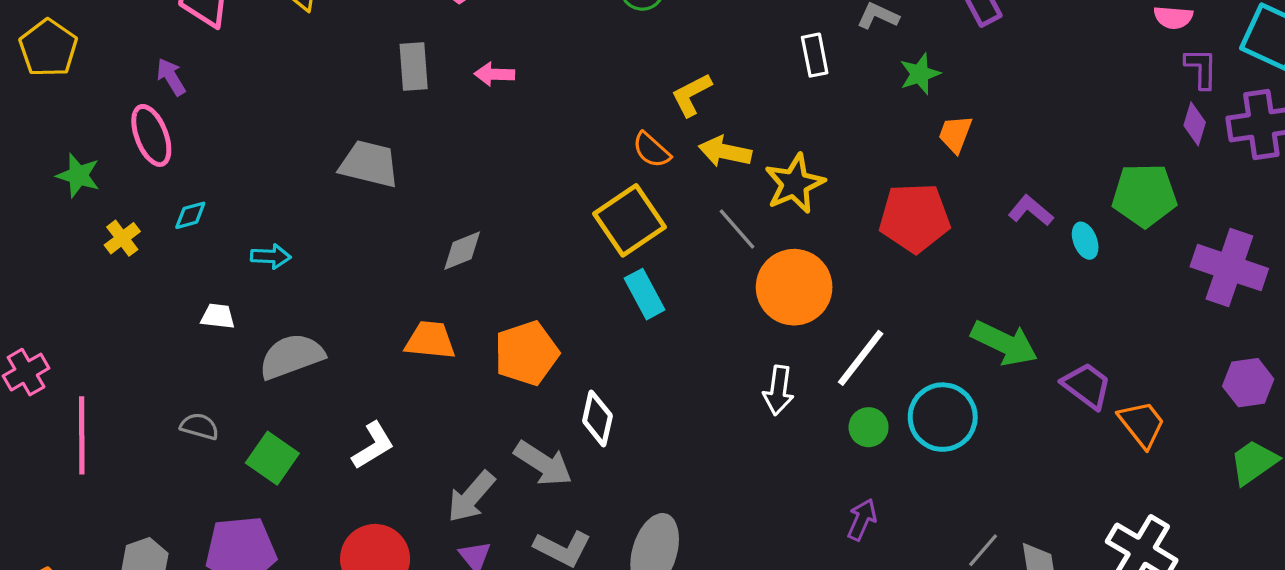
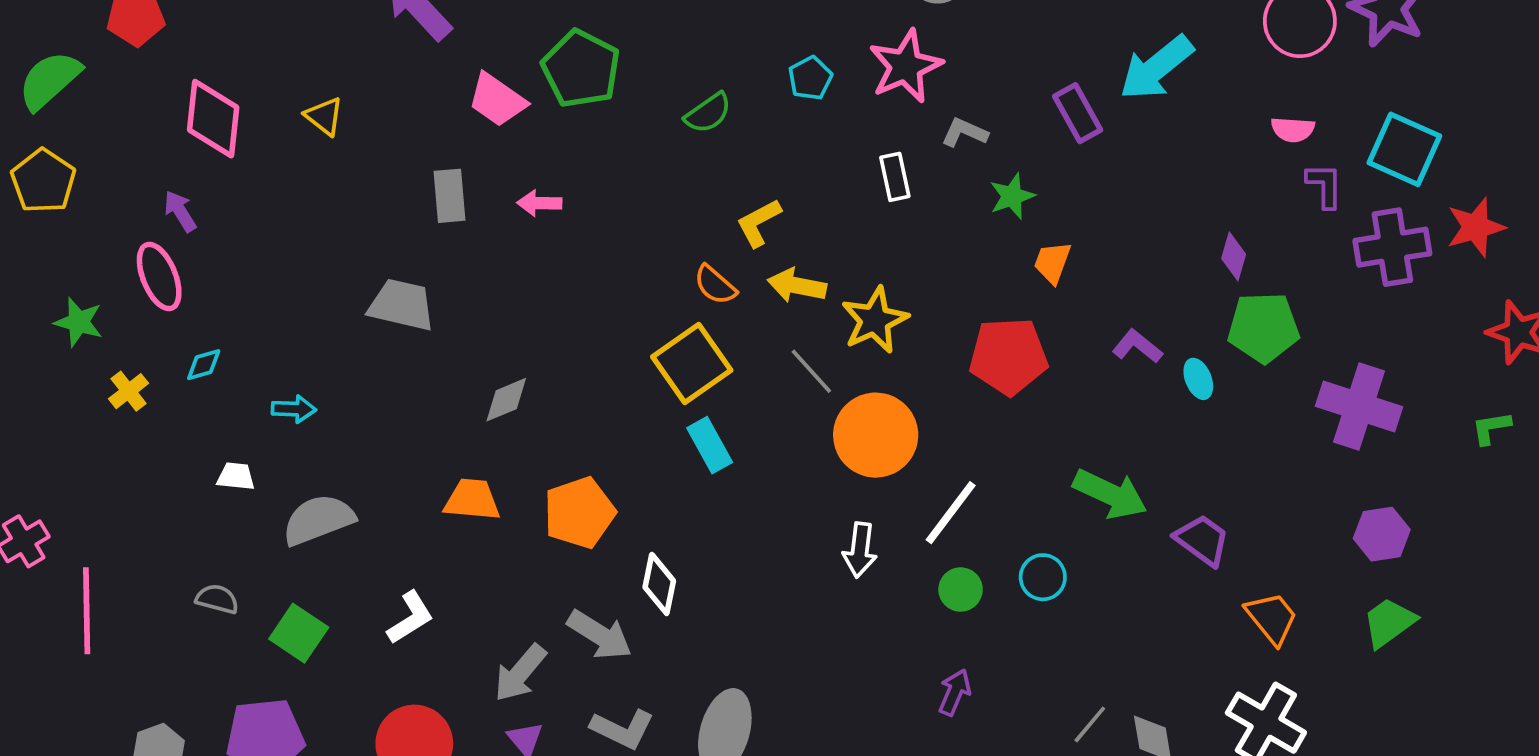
purple diamond: (1195, 124) -> (1234, 256), moved
cyan circle: (943, 417) -> (1043, 577), size x0.6
orange trapezoid: (1142, 424) -> (1272, 618), moved

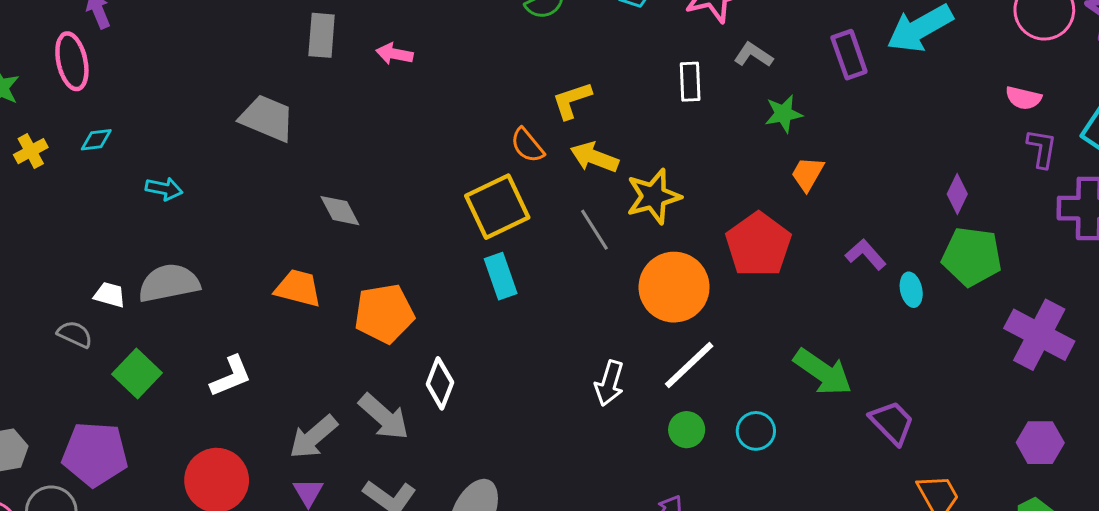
red pentagon: (1008, 356) -> (758, 245), turned 30
gray diamond: (506, 400) -> (340, 211), turned 75
orange circle: (876, 435) -> (674, 287), moved
white trapezoid: (236, 476) -> (110, 295), moved

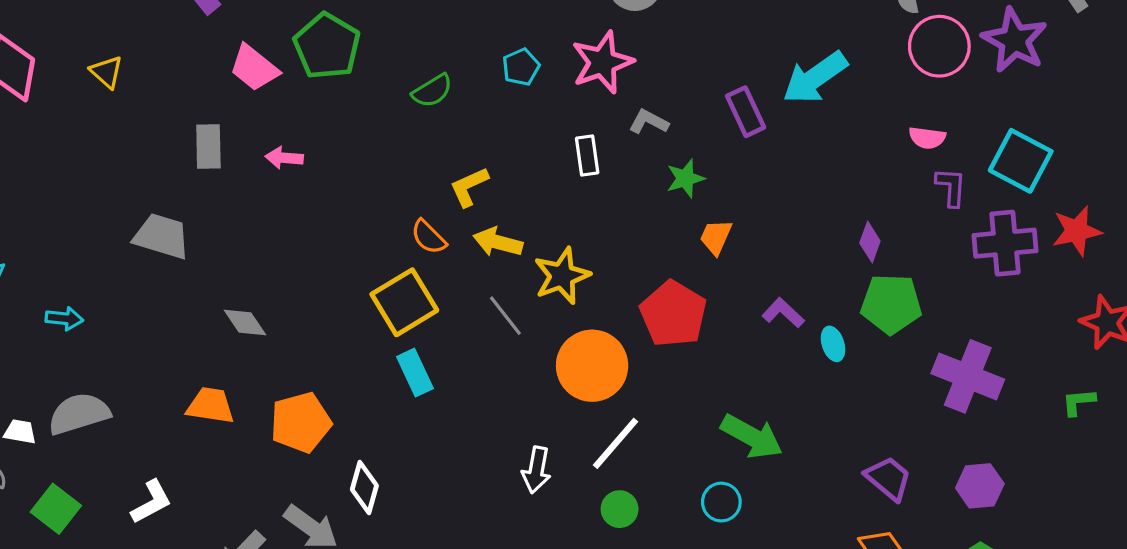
purple trapezoid: (892, 423) -> (888, 478), moved
cyan circle: (756, 431) -> (721, 502), moved

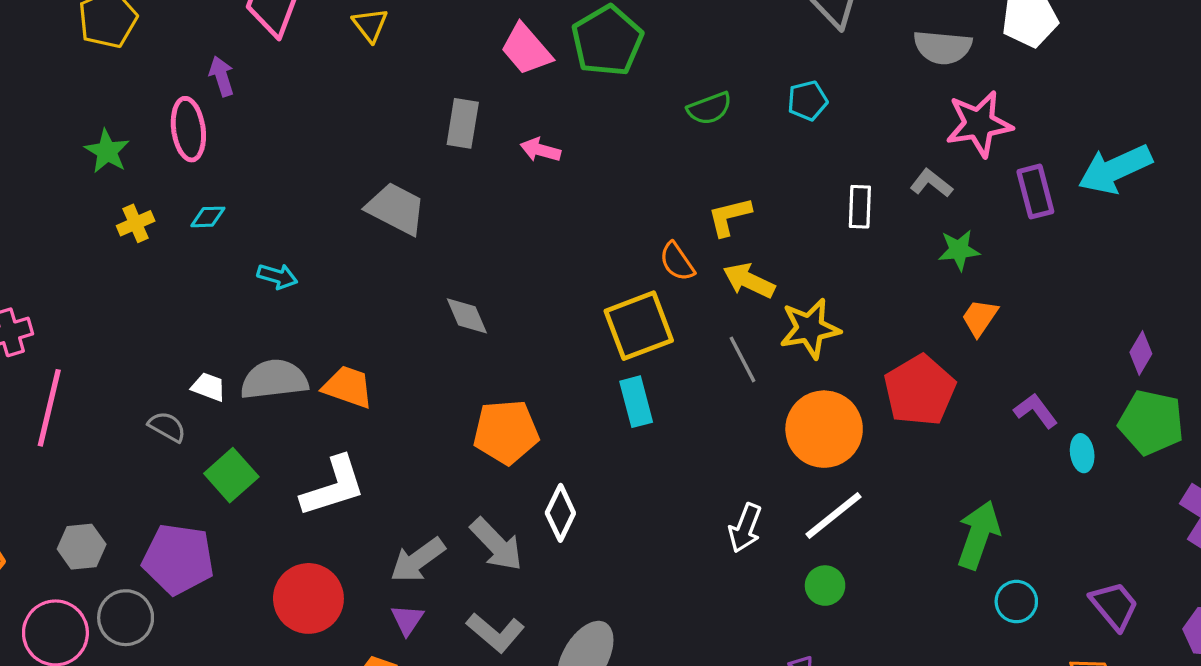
pink star: (602, 62) -> (979, 124), moved
orange trapezoid: (210, 405) -> (348, 387), moved
green arrow: (752, 437) -> (978, 535), turned -110
white L-shape: (151, 502) -> (333, 487), size x1.4
cyan circle: (721, 502) -> (1016, 602), moved

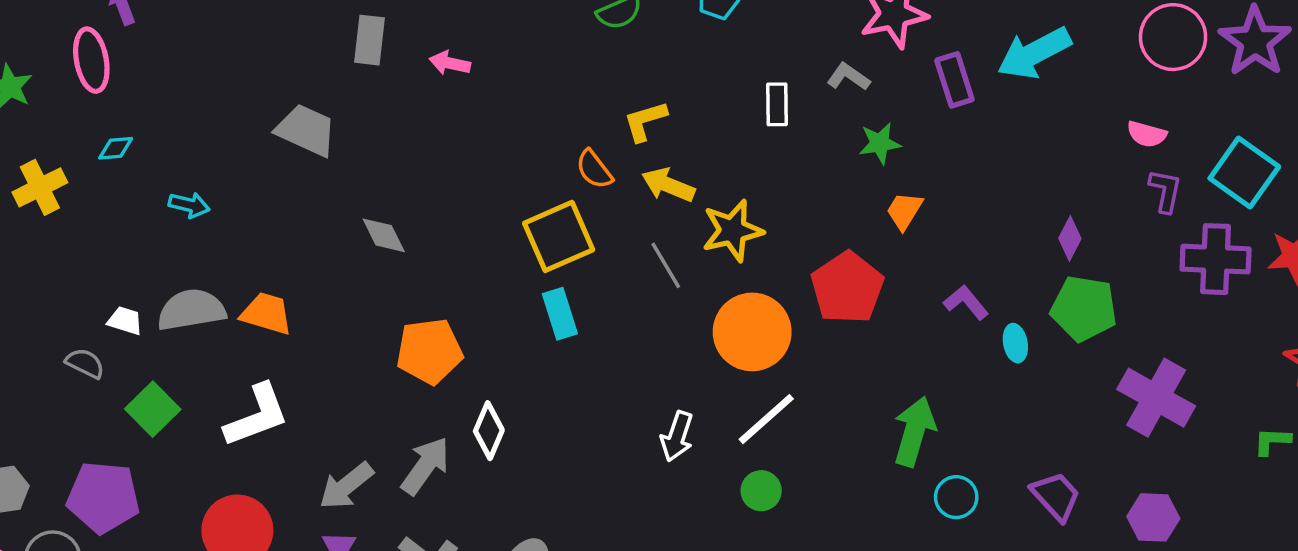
yellow cross: (136, 223) -> (40, 187), moved, size x1.4
gray arrow: (496, 544) -> (425, 466), turned -98

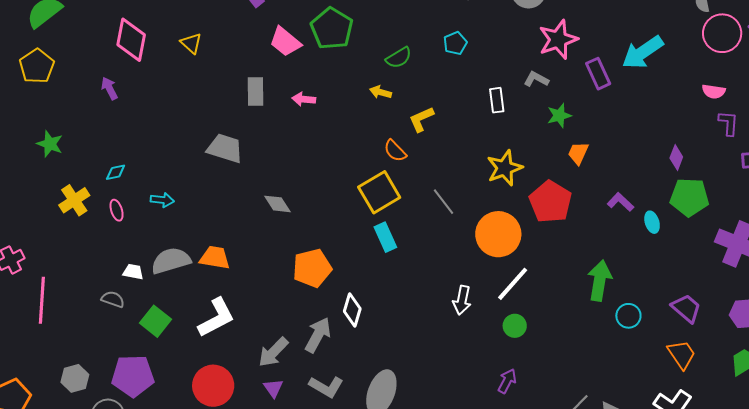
pink ellipse: (91, 60) -> (117, 210), moved, size x0.6
yellow arrow: (668, 185) -> (381, 92), moved, size x0.7
yellow star: (733, 231) -> (505, 168), moved

